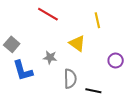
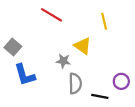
gray star: (50, 57) -> (63, 61), moved
purple circle: (116, 61) -> (121, 81), moved

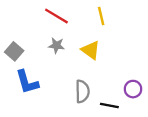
yellow line: (104, 21) -> (101, 16), moved
gray star: (63, 61) -> (56, 45), moved

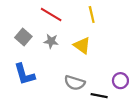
gray square: (14, 51) -> (23, 37), moved
gray semicircle: (82, 91) -> (75, 83), turned 108

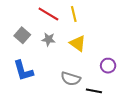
yellow line: (92, 15) -> (74, 14), moved
purple circle: (120, 81) -> (108, 66), moved

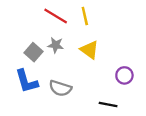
gray square: (22, 35) -> (33, 52), moved
gray semicircle: (71, 79) -> (60, 88), moved

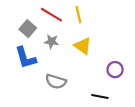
gray square: (33, 52) -> (28, 29), moved
blue L-shape: (26, 81) -> (26, 58), moved

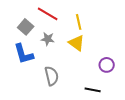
yellow line: (78, 15) -> (79, 22), moved
gray semicircle: (56, 81) -> (52, 76), turned -120

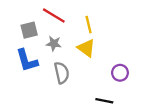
gray square: (26, 27) -> (29, 30), turned 35
gray semicircle: (52, 76) -> (62, 73), moved

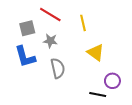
yellow triangle: (86, 48) -> (96, 52), moved
purple circle: (120, 73) -> (112, 81), moved

